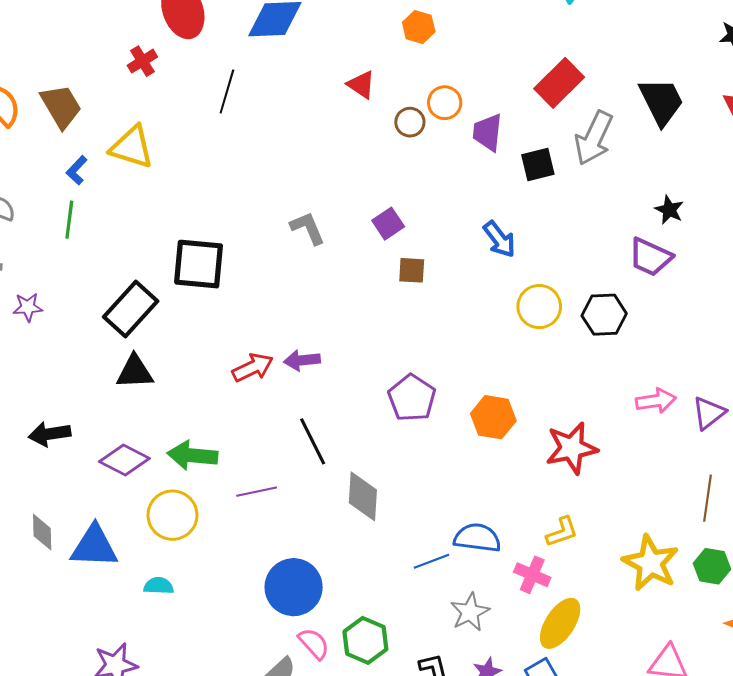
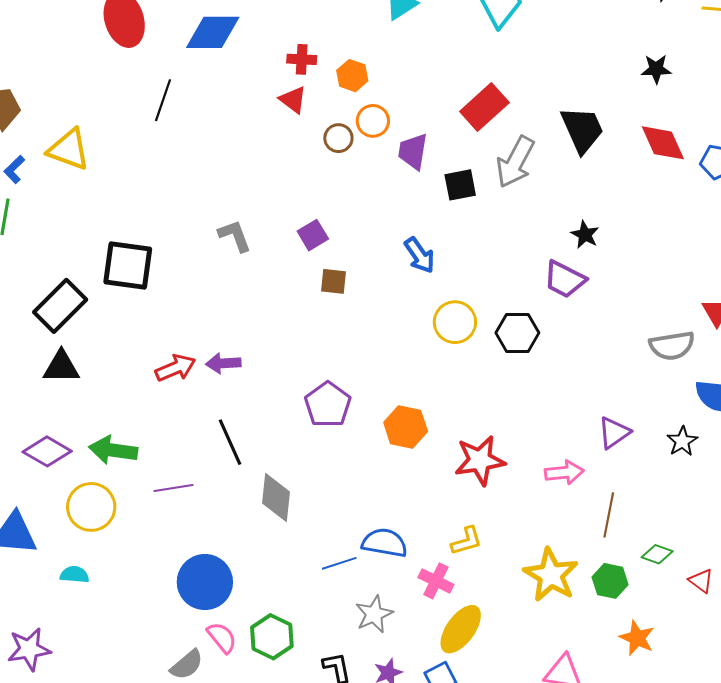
orange hexagon: (419, 27) -> (352, 76), moved
red cross: (142, 61) -> (302, 59), moved, turned 32
pink arrow: (656, 401) -> (564, 472), moved

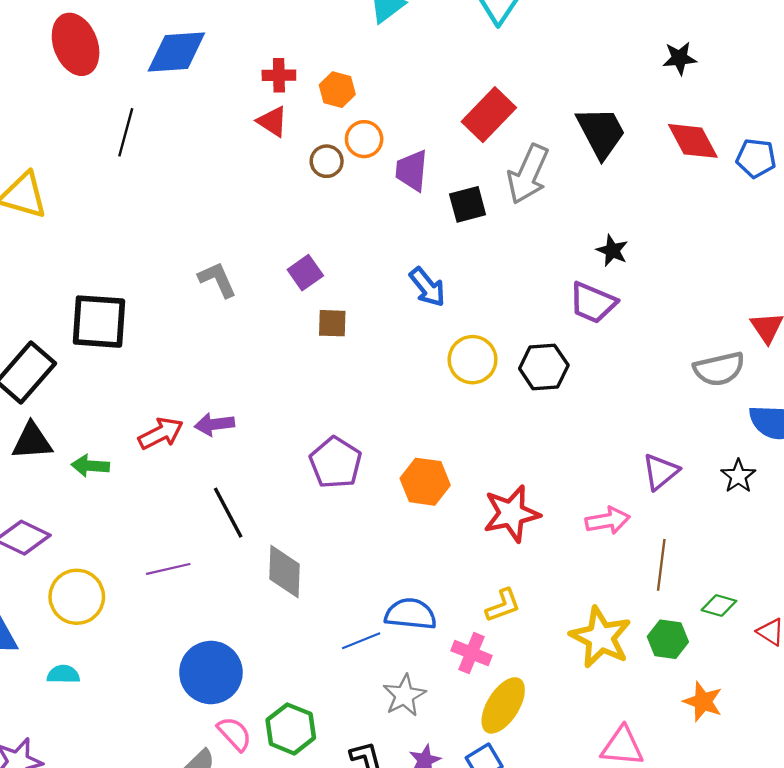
green arrow: (113, 450) -> (90, 466), moved, size x0.7

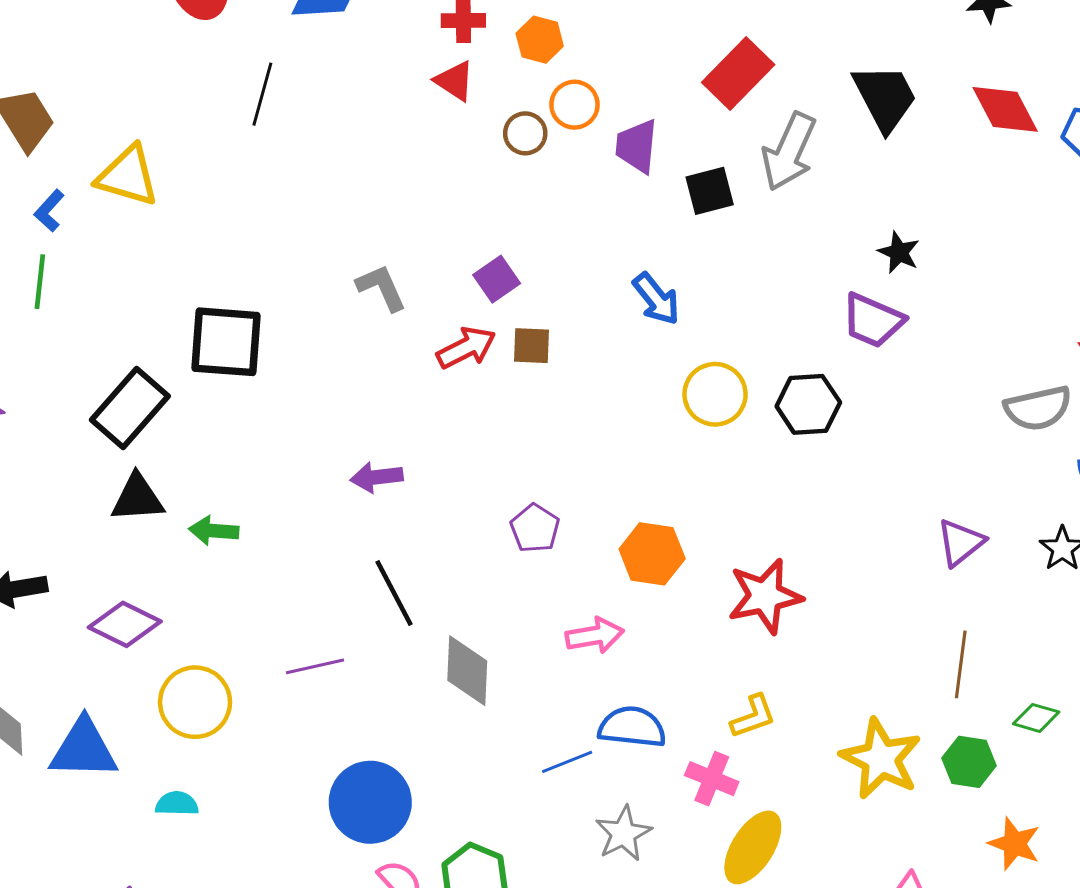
red arrow: (161, 433) -> (466, 348), moved
purple pentagon: (336, 463) -> (535, 528), size x0.7
pink arrow: (608, 521) -> (595, 635), moved

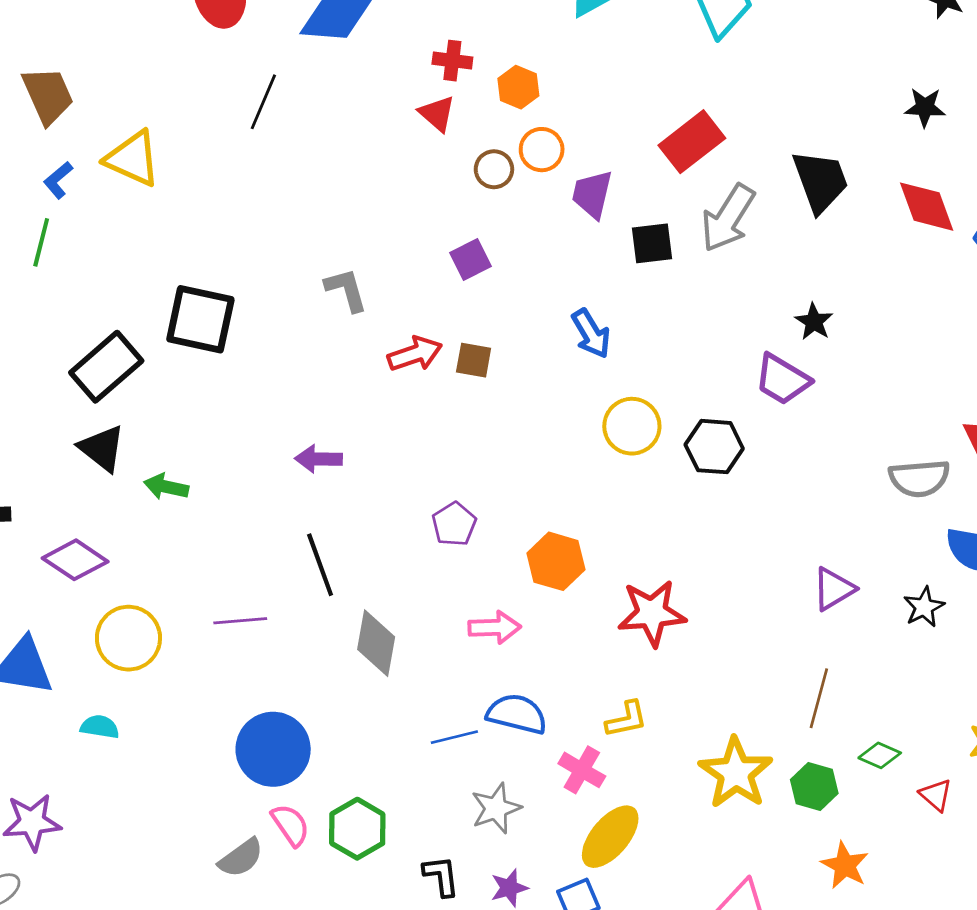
purple square: (497, 279) -> (471, 259), moved
black triangle: (137, 498) -> (102, 448), turned 34

